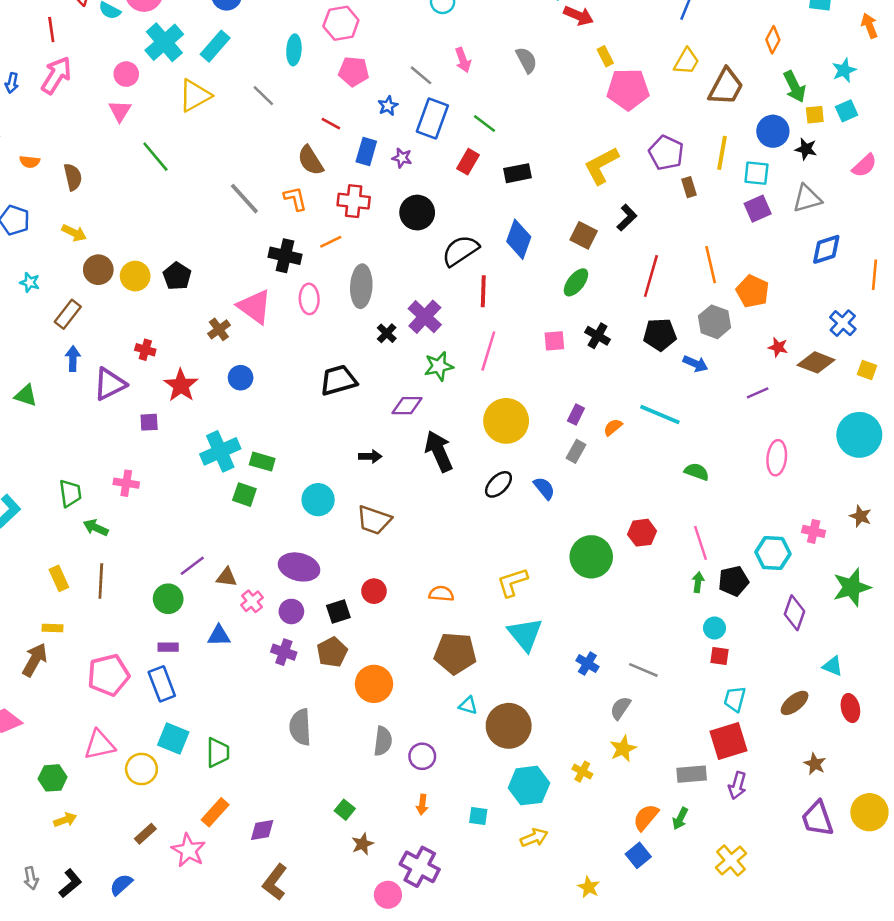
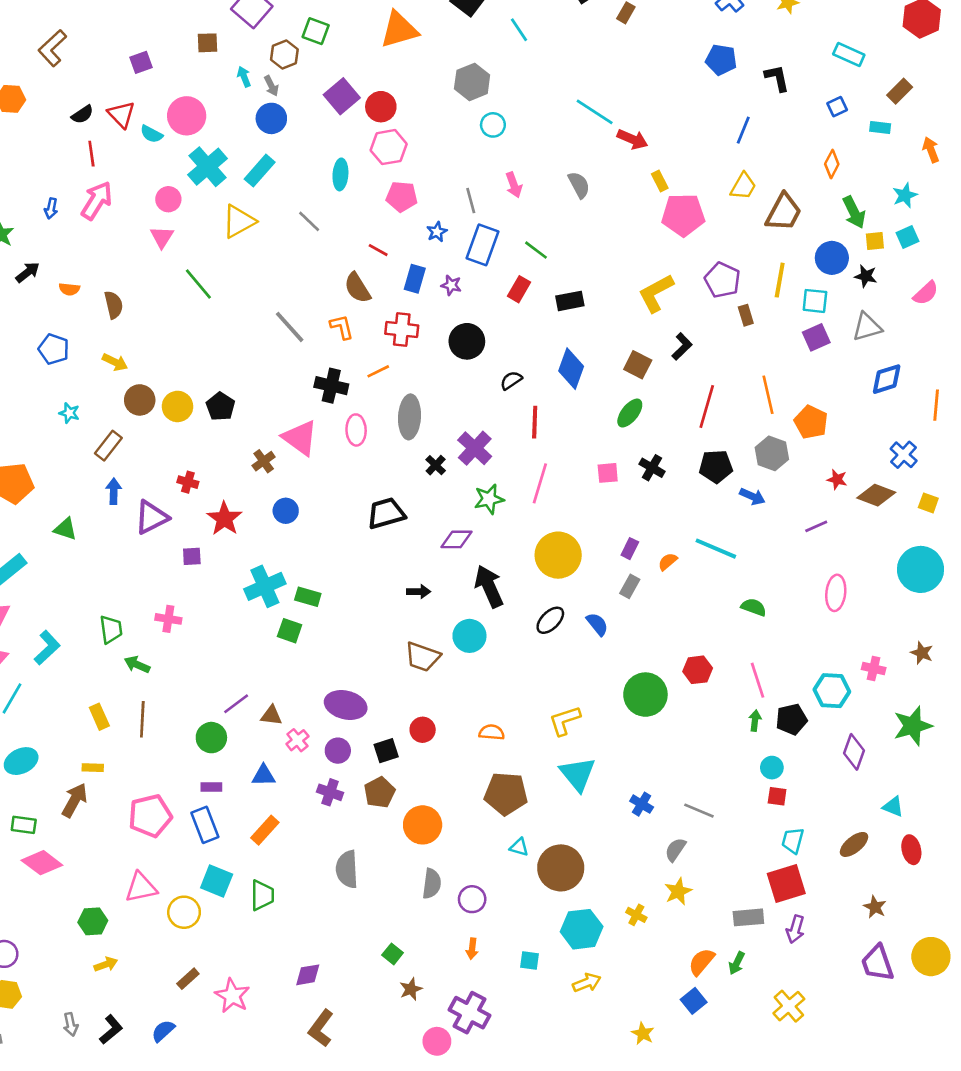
gray line: (421, 75) -> (471, 201), turned 35
black semicircle: (460, 251) -> (511, 380), size x0.6
cyan circle: (318, 500) -> (469, 636), moved
orange rectangle: (215, 812) -> (265, 830), moved

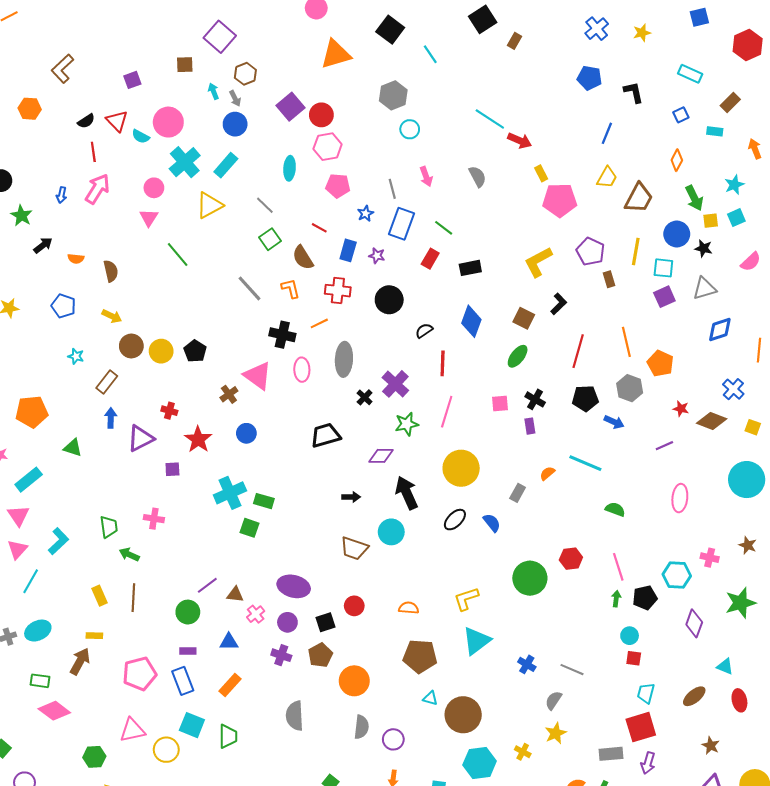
green square: (316, 31) -> (270, 239), moved, turned 35
purple rectangle: (630, 549) -> (530, 426), moved, turned -35
cyan triangle: (578, 774) -> (476, 641), turned 32

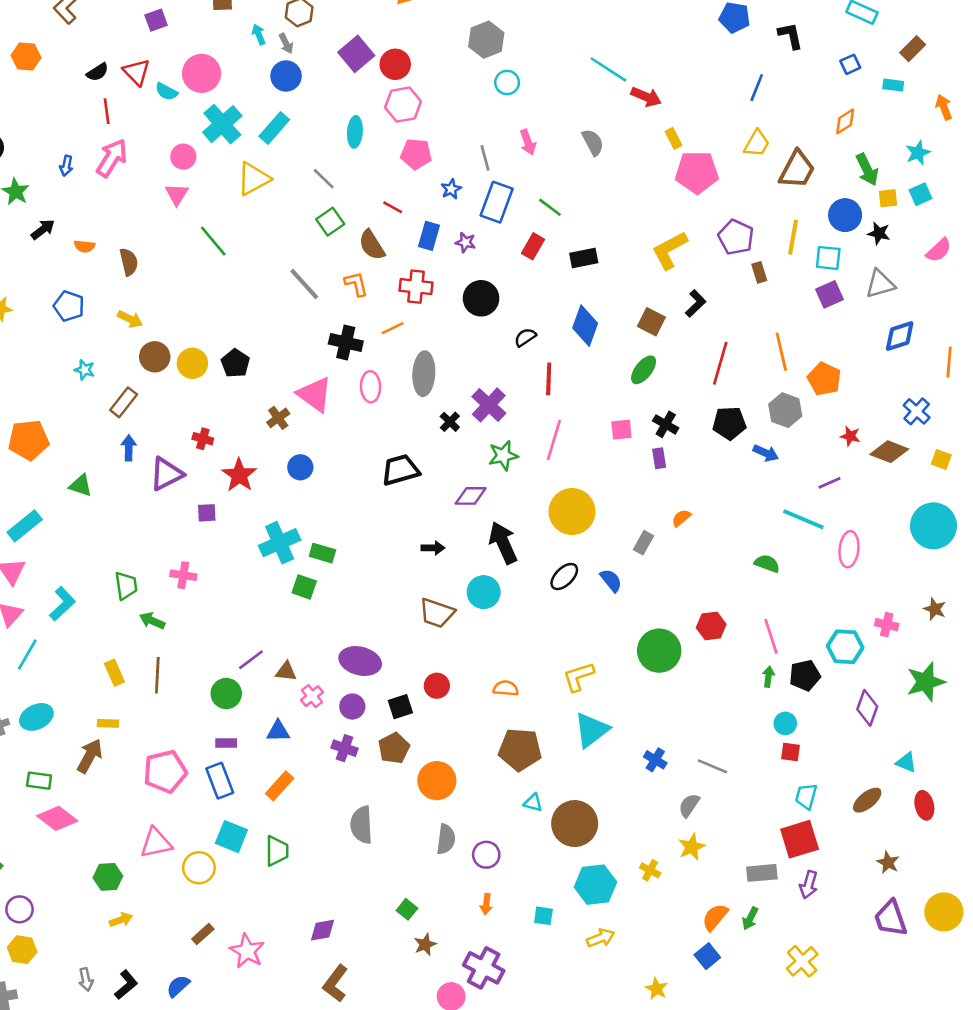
orange diamond: (677, 160) -> (845, 121), turned 30
cyan line: (585, 463) -> (803, 519), moved

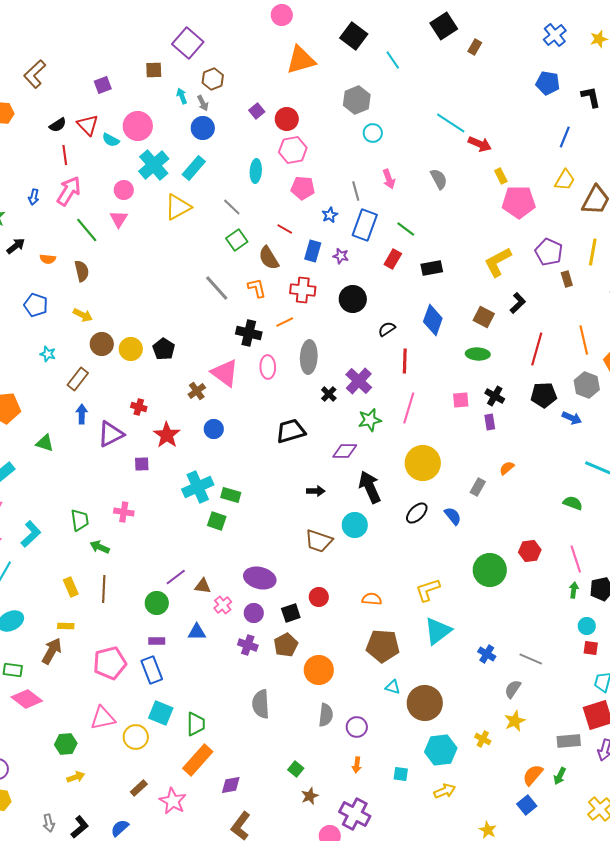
purple square: (356, 54) -> (257, 111), size x0.6
green line: (213, 241) -> (87, 230), moved
green ellipse: (644, 370) -> (478, 354), turned 55
orange rectangle: (280, 786) -> (198, 760), moved, size x1.4

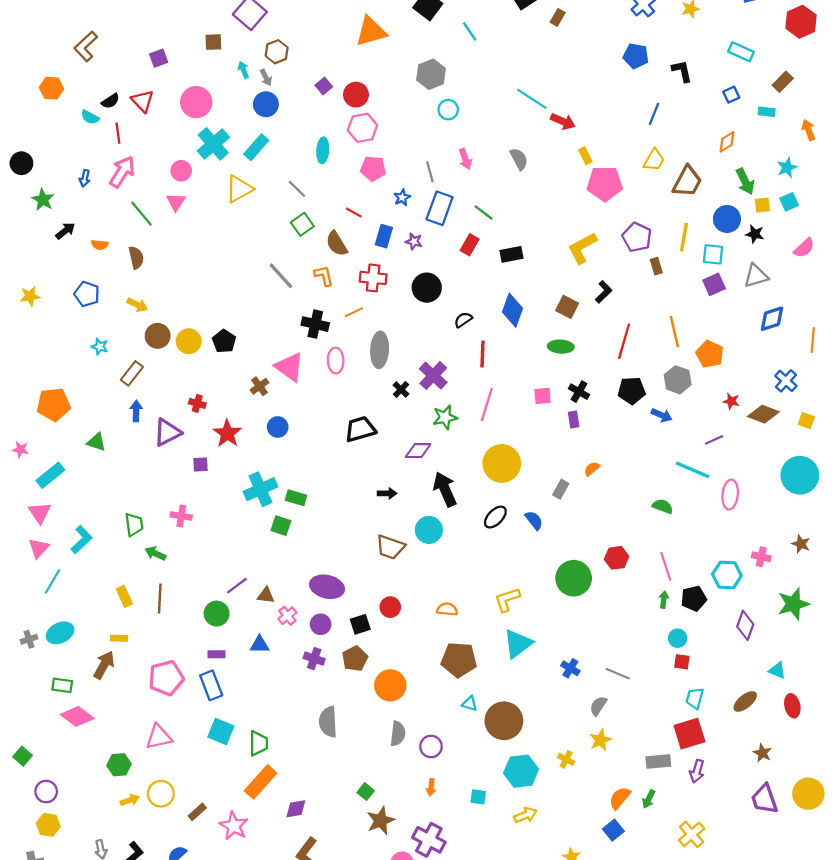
cyan semicircle: (111, 140) -> (90, 117), moved
yellow circle: (136, 737) -> (161, 794), moved
brown star: (310, 796) -> (381, 820), size x1.5

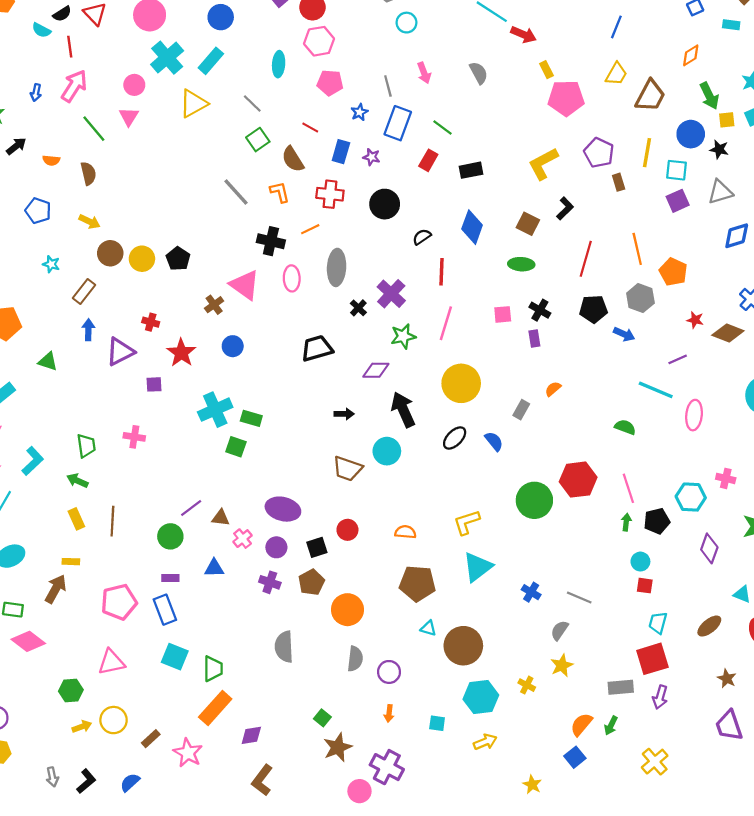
green arrow: (155, 554) -> (77, 481), moved
red hexagon: (617, 558) -> (578, 480), size x1.5

